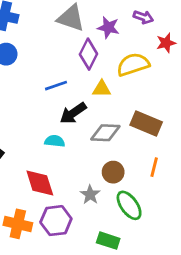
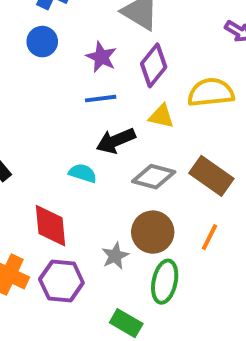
purple star: (108, 27) -> (101, 57), moved
brown circle: (113, 172) -> (153, 232), size x1.4
green ellipse: (129, 205) -> (165, 282), turned 36

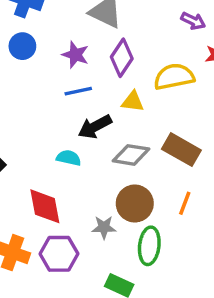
gray star: (115, 256) -> (104, 227), turned 30

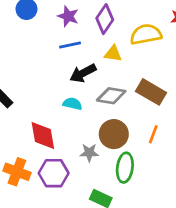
cyan semicircle: (69, 158) -> (72, 104), moved

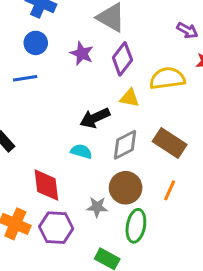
blue line: (70, 45) -> (25, 78), moved
gray diamond: (111, 96) -> (125, 145), turned -40

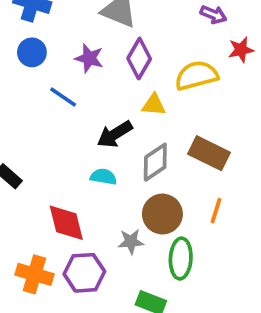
blue line: (25, 78) -> (63, 97), moved, turned 50

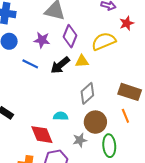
black arrow: (115, 134) -> (60, 65), moved
brown rectangle: (209, 153) -> (130, 92), moved
cyan semicircle: (103, 177) -> (61, 116), moved
orange line: (216, 211) -> (125, 116), turned -32

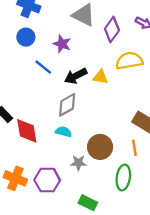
purple diamond: (70, 36) -> (112, 30), moved
gray diamond: (87, 93) -> (67, 105), moved
red diamond: (42, 135) -> (27, 131), moved
green ellipse: (109, 146) -> (123, 178), moved

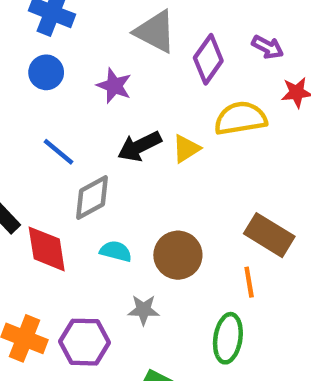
blue line: (43, 67) -> (58, 152), moved
yellow triangle: (100, 77) -> (186, 149), turned -42
gray diamond: (67, 105) -> (92, 198), moved
brown circle: (100, 147) -> (178, 255), moved

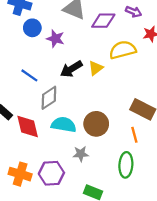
purple diamond: (208, 59) -> (103, 21), turned 60
blue circle: (46, 72) -> (32, 28), moved
cyan semicircle: (116, 251) -> (64, 125), size x1.5

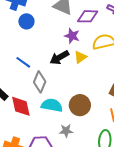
purple star: (55, 39) -> (72, 36), moved
gray diamond: (49, 98) -> (40, 82), turned -35

